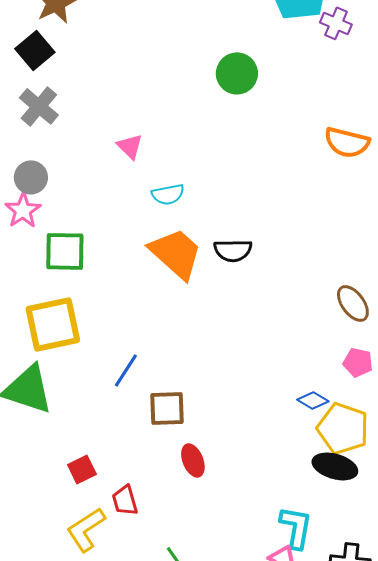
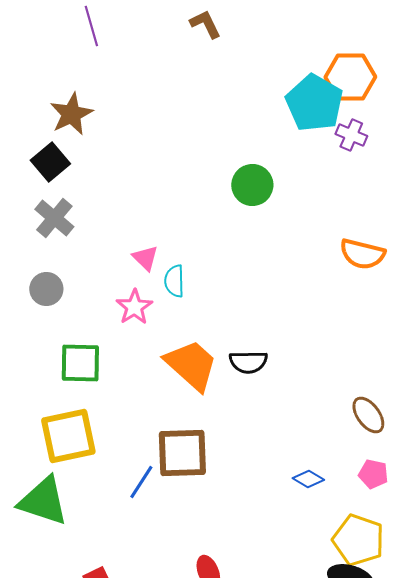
cyan semicircle: (168, 194) -> (174, 281), moved, turned 100
pink star: (23, 210) -> (134, 307), moved
blue diamond: (313, 400) -> (308, 479), moved
brown square: (167, 408) -> (182, 453), moved, size x1.4

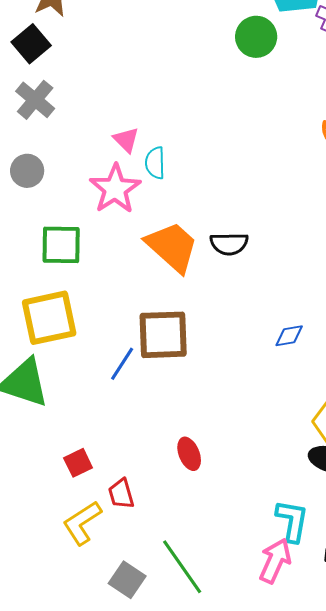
green circle: (252, 185) -> (256, 37), moved
pink star: (134, 307) -> (115, 189), size x1.4
blue diamond: (308, 479) -> (289, 336), moved, turned -40

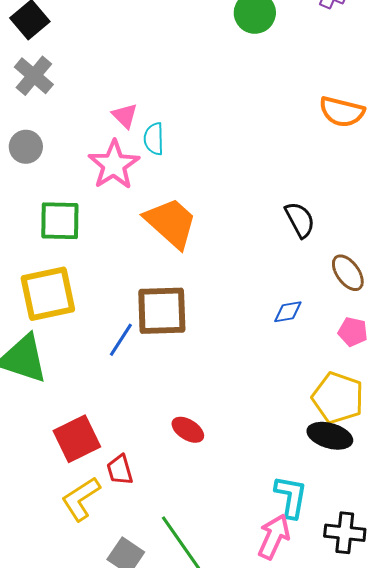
black semicircle: (229, 244) -> (300, 220), moved, turned -117
red ellipse: (189, 454) -> (188, 430), turned -36
red square: (78, 463) -> (77, 439), size x1.6

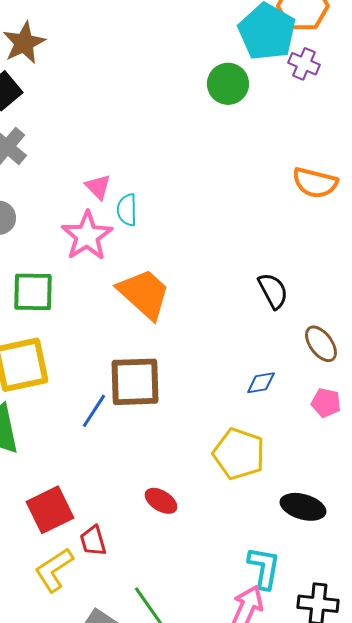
yellow pentagon: (338, 398) -> (239, 454), moved

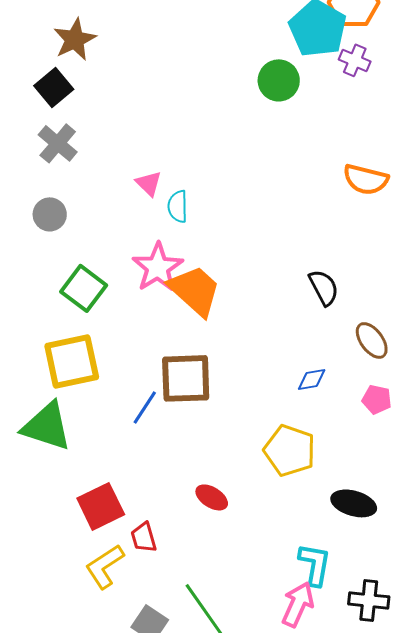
pink star: (87, 236) -> (158, 267), moved
green square: (33, 292) -> (84, 288), turned 36

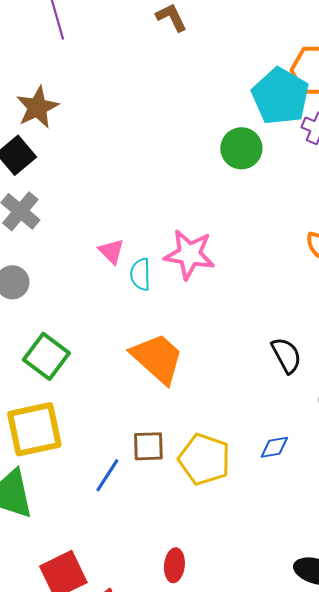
pink star: (158, 267) -> (189, 254), moved, turned -30
brown square: (186, 378) -> (148, 446), size x0.6
yellow pentagon: (290, 450) -> (204, 459), moved
red ellipse: (212, 497) -> (174, 565), turned 64

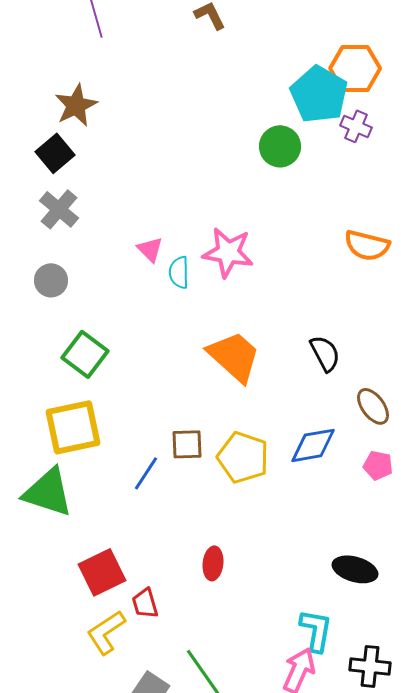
orange trapezoid: (157, 358) -> (234, 356), moved
blue diamond: (274, 447) -> (313, 445), size x1.6

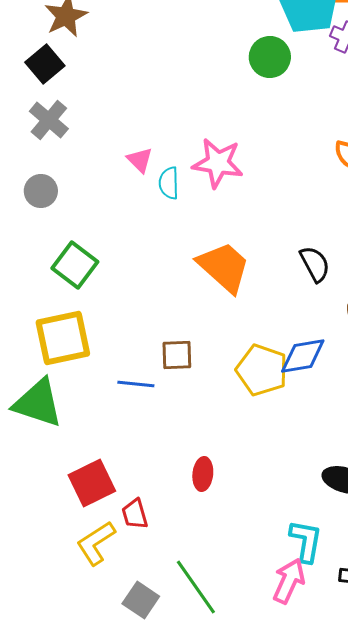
yellow pentagon: (243, 457) -> (262, 370), moved
blue line: (146, 473) -> (136, 384), turned 63

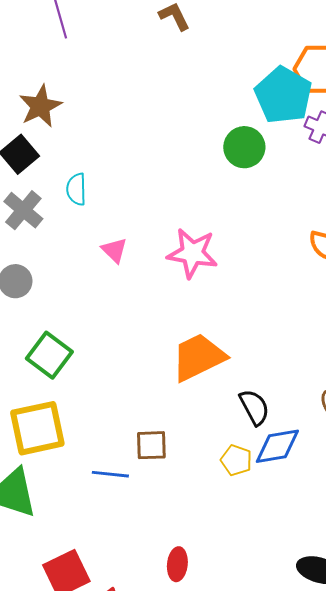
cyan semicircle: (169, 183) -> (76, 189), moved
black semicircle: (315, 264) -> (254, 407), moved
orange trapezoid: (224, 267) -> (198, 357), turned -68
yellow pentagon: (262, 370) -> (236, 460), size x0.6

